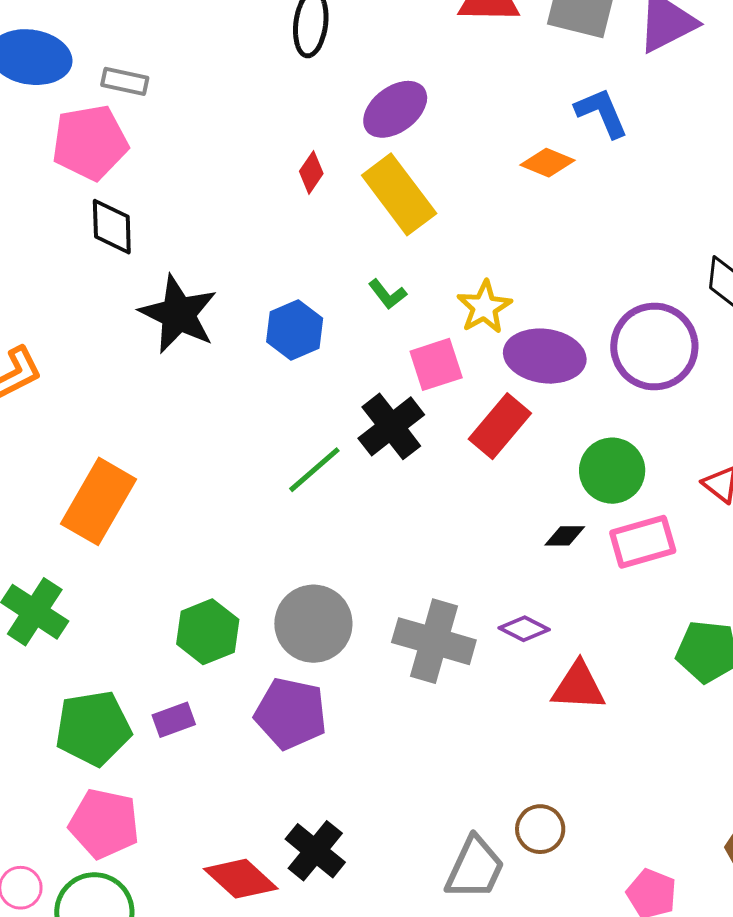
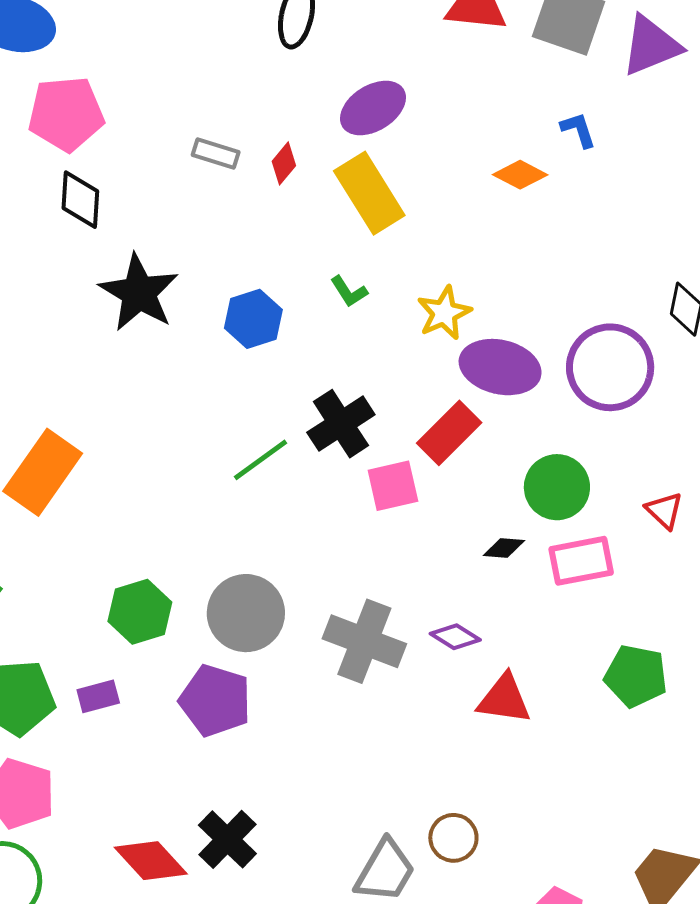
gray rectangle: (125, 81) -> (216, 153), moved
blue L-shape: (602, 113) -> (578, 130), size x0.7
pink square: (436, 364) -> (393, 486), moved

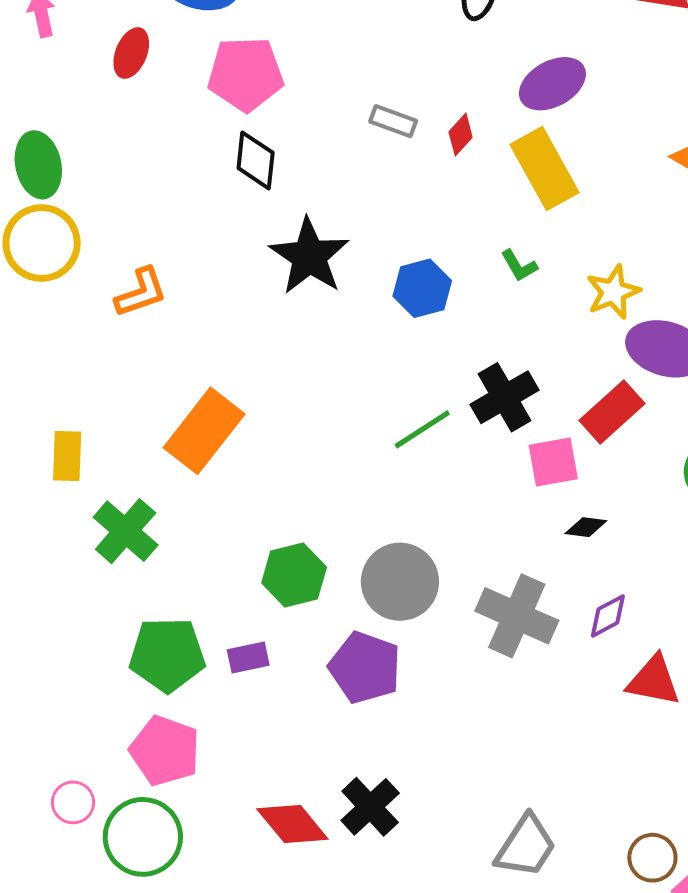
black diamond: (504, 548) -> (586, 527), moved
purple diamond: (455, 637) -> (608, 616), turned -63
brown circle: (453, 838) -> (652, 858), moved

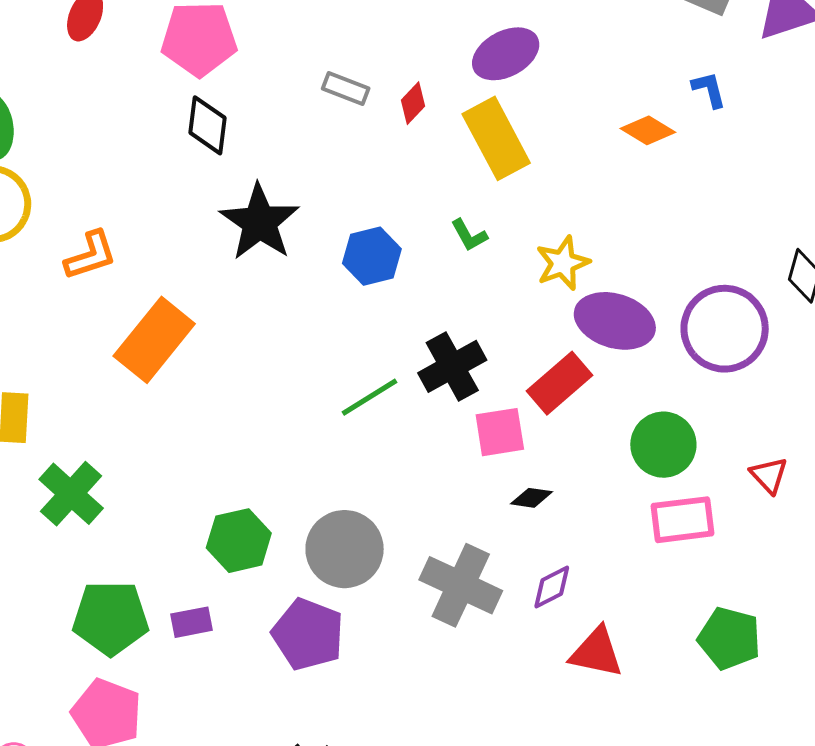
orange rectangle: (204, 431) -> (154, 340), moved

